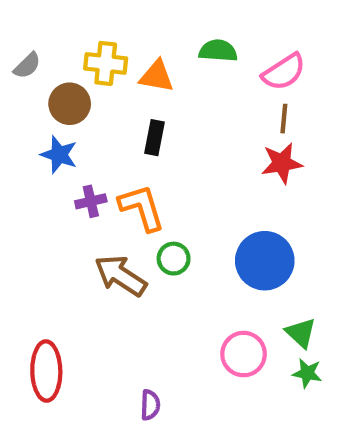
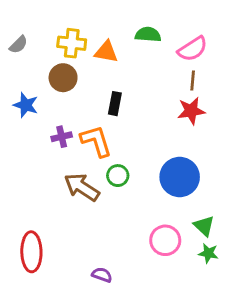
brown circle: (70, 104) -> (63, 78), moved
black rectangle: (154, 138) -> (115, 104), moved
blue star: (59, 155) -> (26, 105), moved
purple semicircle: (150, 405) -> (102, 275), turned -72

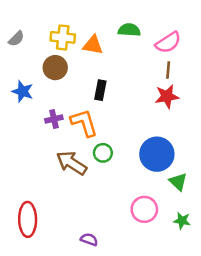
green triangle: (204, 226) -> (178, 182), moved

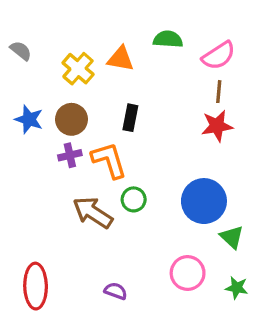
yellow cross: (63, 37) -> (78, 69), moved, turned 35
gray semicircle: (16, 39) -> (21, 51), turned -96
brown circle: (55, 68) -> (71, 119), moved
purple semicircle: (89, 239) -> (116, 291), moved

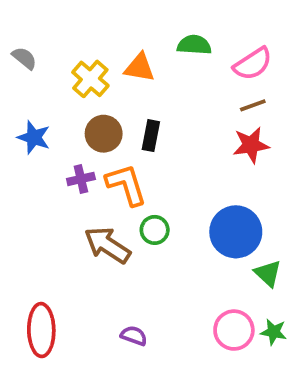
brown line: (219, 92) -> (253, 105), turned 65
brown circle: (71, 119) -> (104, 134), moved
pink circle: (188, 273) -> (234, 330), moved

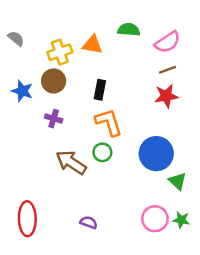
yellow cross: (90, 79) -> (60, 52), turned 30
brown circle: (104, 134) -> (54, 81), moved
purple cross: (81, 179) -> (54, 119), turned 30
orange L-shape: (126, 185) -> (109, 122), moved

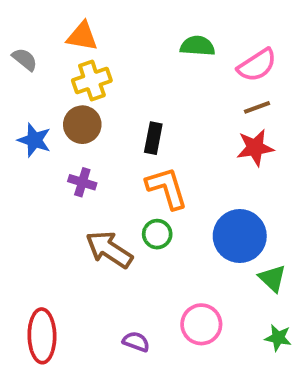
orange triangle: (92, 45) -> (82, 36), moved
pink circle: (155, 219) -> (201, 324), moved

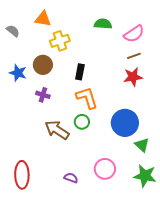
yellow cross: (92, 80) -> (60, 41), moved
green star: (278, 338) -> (145, 176), size x1.6

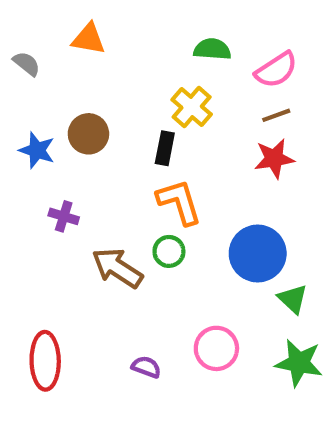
yellow cross: (60, 41) -> (192, 107), moved, turned -30
purple cross: (43, 95) -> (64, 216), moved

